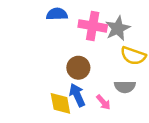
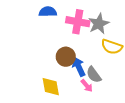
gray semicircle: (125, 87) -> (94, 75), moved, turned 54
blue arrow: (77, 95) -> (79, 67), moved

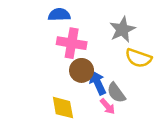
pink cross: (78, 22) -> (72, 43), moved

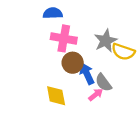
gray star: (122, 30) -> (106, 41), moved
pink arrow: (108, 106) -> (96, 95), turned -88

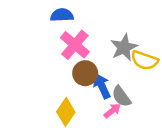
pink cross: (64, 38) -> (75, 45), turned 30
yellow diamond: (56, 96) -> (66, 112), turned 45

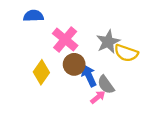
blue semicircle: (62, 15) -> (33, 16), moved
yellow diamond: (66, 112) -> (41, 72), moved

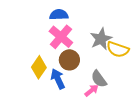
blue semicircle: (33, 16) -> (59, 15), moved
blue arrow: (89, 76) -> (58, 79), moved

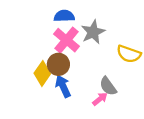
gray star: (101, 39) -> (93, 32), moved
brown circle: (69, 60) -> (58, 64), moved

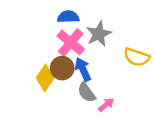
blue arrow: (63, 86) -> (83, 69), moved
gray semicircle: (108, 86) -> (87, 93), moved

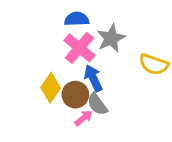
brown circle: (62, 68) -> (75, 95), moved
pink arrow: (106, 105) -> (84, 118), moved

